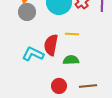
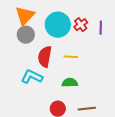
red semicircle: (51, 45) -> (45, 57), moved

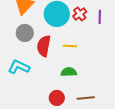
gray circle: (26, 35) -> (25, 33), moved
cyan L-shape: (32, 77) -> (19, 67), moved

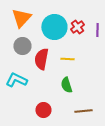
green semicircle: (69, 72) -> (66, 85), turned -105
red circle: (57, 98) -> (43, 110), moved

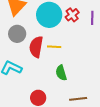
yellow line: (67, 59) -> (54, 47), moved

